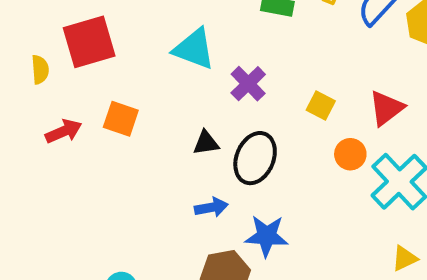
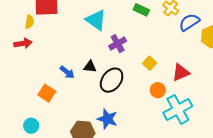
yellow semicircle: (40, 70) -> (29, 22), moved
orange square: (121, 119) -> (47, 93), moved
blue arrow: (211, 207) -> (67, 72), moved, turned 35

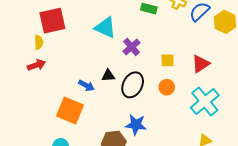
yellow square: (150, 63) -> (168, 60), turned -32
orange circle: (158, 90) -> (167, 87), moved
orange square: (47, 93) -> (70, 111), size x1.5

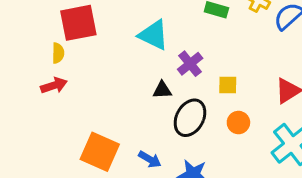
yellow square: (168, 60) -> (228, 85), moved
black triangle: (108, 76) -> (162, 90), moved
blue arrow: (86, 86) -> (150, 159), moved

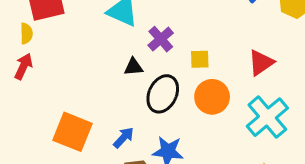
red arrow: (54, 85) -> (23, 66), turned -45
orange circle: (238, 123) -> (212, 97), size x1.5
blue arrow: (150, 159) -> (124, 138), turned -75

